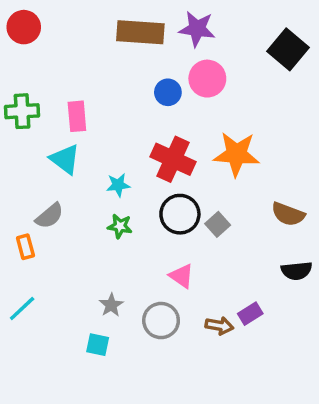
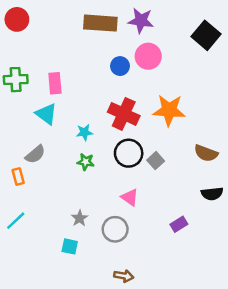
brown arrow: (219, 326) -> (124, 276), moved

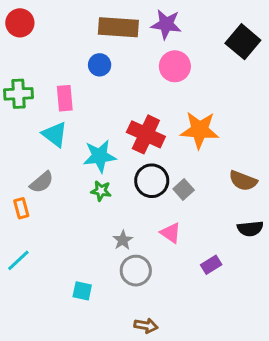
blue circle: (120, 66) -> (100, 65), moved
cyan star: (84, 132) -> (100, 156), size x1.6
pink triangle: (130, 197) -> (171, 233), moved
gray star: (80, 218) -> (123, 240), moved

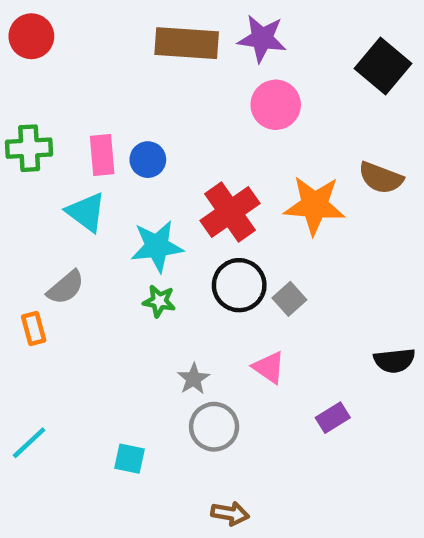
blue circle: (100, 65) -> (148, 160), moved
red cross: (146, 134) -> (230, 212), turned 30
brown semicircle: (243, 181) -> (381, 178), moved
cyan line: (18, 260) -> (29, 443), moved

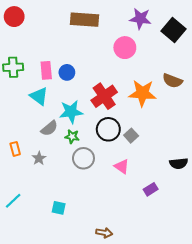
purple star: (262, 39) -> (140, 19), moved
gray semicircle: (66, 287) -> (49, 128), moved
gray star: (193, 379) -> (39, 158), moved
gray circle: (214, 427) -> (83, 158), moved

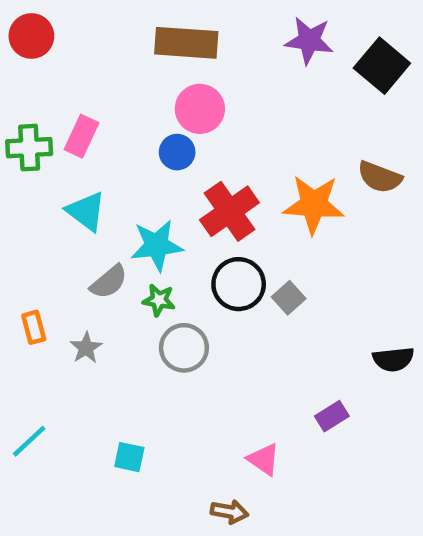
pink circle: (125, 48) -> (200, 109), moved
pink rectangle: (46, 70) -> (82, 136), moved, turned 30
blue circle: (67, 72) -> (177, 152), moved
pink triangle: (122, 167) -> (264, 459), moved

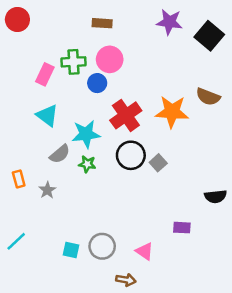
brown rectangle: (186, 43) -> (102, 23), size x0.6
green cross: (29, 148) -> (74, 62), moved
gray circle: (184, 348) -> (102, 246), moved
purple rectangle: (332, 416) -> (182, 228), turned 35

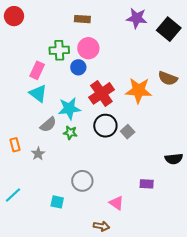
pink rectangle: (45, 74) -> (37, 70), moved
gray circle: (102, 246) -> (82, 181), moved

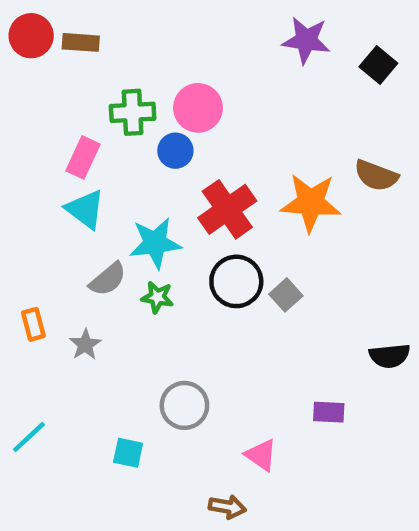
brown rectangle: (82, 19) -> (81, 42), moved
black square: (169, 29) -> (378, 65), size x0.7

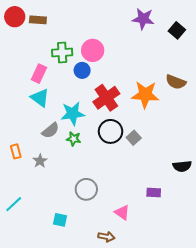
cyan square: (128, 453) -> (60, 220), moved

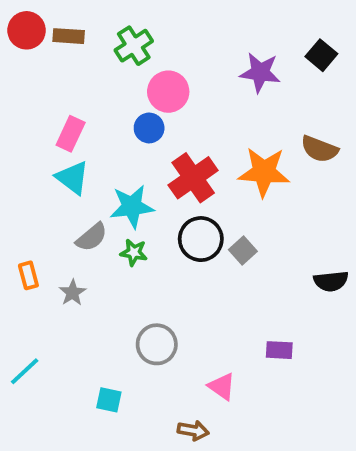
purple star: (143, 19) -> (260, 72), moved
green cross: (62, 52) -> (134, 46), moved, turned -30
black semicircle: (182, 166) -> (331, 281), moved

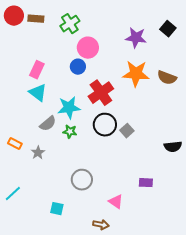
orange star: (264, 172) -> (136, 74), moved
orange rectangle: (28, 275) -> (15, 144), turned -48

